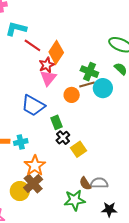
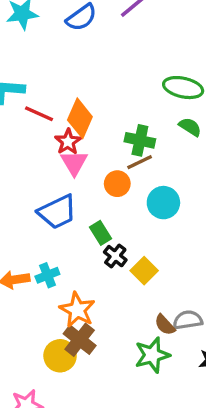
cyan circle: (103, 88) -> (163, 203), moved
blue trapezoid: (33, 105) -> (57, 212), turned -45

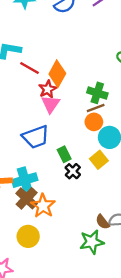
orange circle: (117, 184) -> (94, 122), moved
yellow square: (144, 271) -> (99, 160), moved
cyan cross: (47, 275) -> (25, 180), size x1.5
brown cross: (80, 340) -> (27, 198), moved

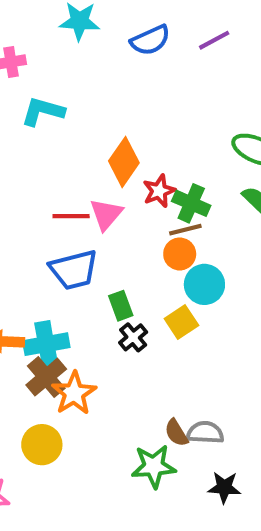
red line: (29, 68) -> (71, 216), moved, turned -36
red star: (48, 89) -> (159, 191), moved

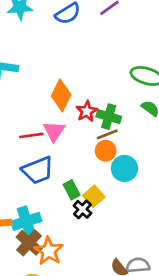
yellow square: (181, 322) -> (94, 196), moved

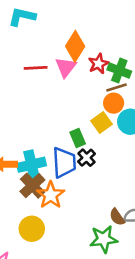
pink triangle: (54, 131) -> (66, 67), moved
red line: (31, 135) -> (36, 68), moved
blue trapezoid: (38, 170) -> (64, 163), moved, turned -76
yellow square: (94, 196) -> (101, 123), moved

